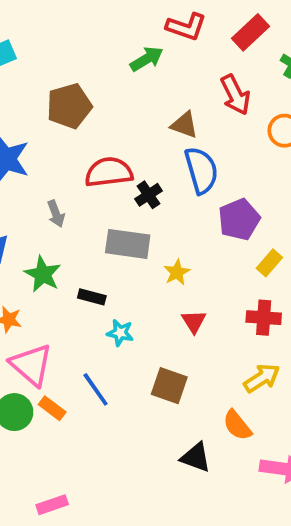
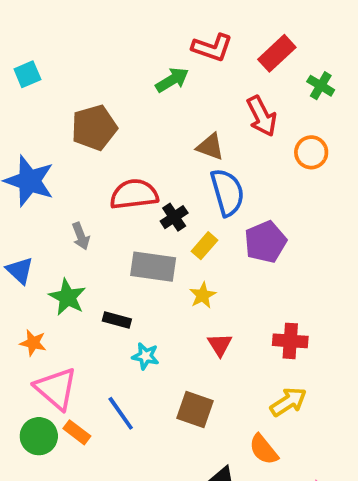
yellow rectangle: (269, 263) -> (205, 246), moved

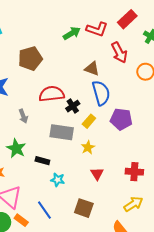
red L-shape: (212, 48) -> (97, 29), moved
purple pentagon: (265, 242) -> (121, 119), turned 30

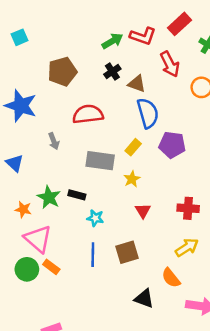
black cross: (73, 106) -> (112, 72), moved
green star: (16, 148) -> (49, 197), moved
brown square: (84, 208) -> (127, 252), turned -36
blue line: (44, 210) -> (93, 255), moved, turned 36

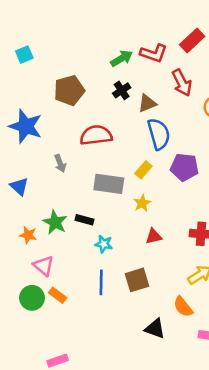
brown triangle: (137, 84) -> (147, 103), turned -42
red triangle: (143, 211) -> (154, 236), turned 49
pink triangle: (38, 239) -> (44, 266), size x0.7

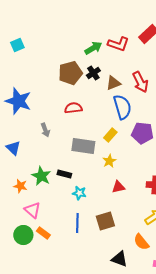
red arrow: (182, 83) -> (140, 82), moved
brown pentagon: (69, 90) -> (70, 73), moved
red semicircle: (96, 135) -> (73, 108), size x0.7

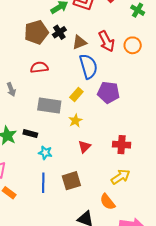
red triangle: (118, 187) -> (84, 147), turned -32

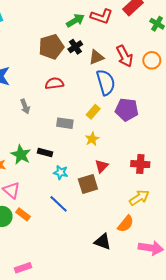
gray rectangle: (49, 105) -> (65, 123), size x0.7
brown square: (71, 181) -> (88, 184), moved
blue line: (43, 183) -> (59, 204), turned -48
orange semicircle: (108, 202) -> (126, 224), turned -102

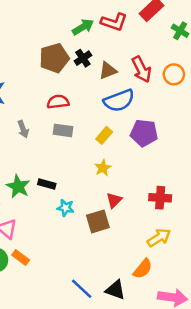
blue semicircle: (106, 82) -> (119, 101), turned 85
gray rectangle: (65, 123) -> (63, 130), moved
blue line: (59, 204) -> (82, 289), moved

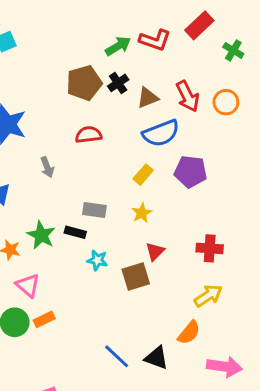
gray rectangle: (63, 130) -> (94, 210), moved
orange rectangle: (21, 258) -> (44, 319), turned -63

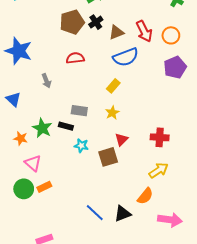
purple pentagon: (190, 172) -> (175, 67), moved, turned -30
black triangle: (156, 358) -> (123, 214), turned -42

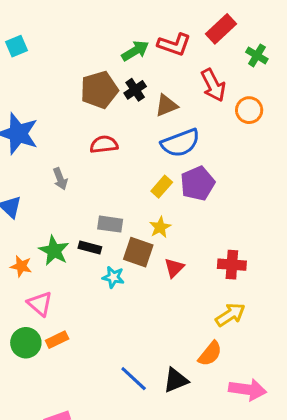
red arrow: (144, 31) -> (213, 85), moved
purple pentagon: (175, 67) -> (198, 183), moved
brown square: (108, 157) -> (138, 252), moved, turned 36

